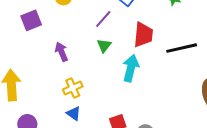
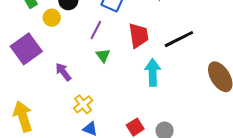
purple square: (31, 20) -> (26, 49), size x1.4
cyan arrow: (131, 68) -> (153, 72), moved

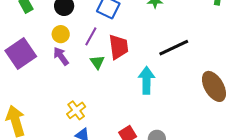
yellow circle: (52, 18) -> (61, 34), moved
red trapezoid: (138, 35) -> (119, 47), moved
purple arrow: (63, 72) -> (61, 56), moved

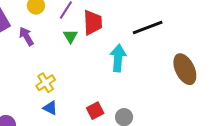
purple arrow: (61, 56) -> (26, 36), moved

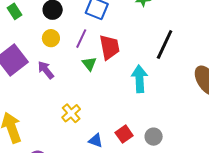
black line: (148, 27) -> (165, 45), turned -36
blue triangle: (50, 108) -> (96, 141), moved

